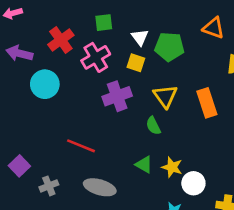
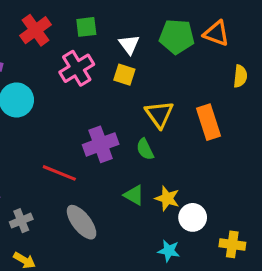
red cross: (61, 40) -> (36, 30), moved
green pentagon: (169, 47) -> (177, 37), moved
purple cross: (117, 96) -> (101, 144), moved
gray ellipse: (100, 187) -> (82, 222), turned 36

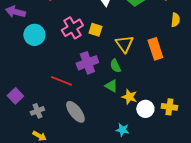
pink cross: (77, 68) -> (72, 28), moved
yellow square: (124, 75) -> (95, 30), moved
green triangle: (134, 195) -> (111, 86), moved
yellow cross: (232, 244) -> (169, 107), moved
cyan star: (169, 251) -> (122, 130), moved

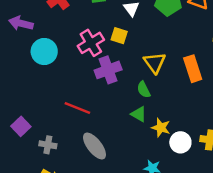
yellow square: (95, 30) -> (119, 36), moved
purple cross: (87, 63) -> (108, 70), moved
gray cross: (37, 111) -> (48, 145), turned 32

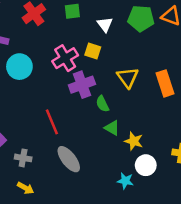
green semicircle: (144, 90) -> (102, 104), moved
red line: (77, 108) -> (52, 122), turned 45
white circle: (180, 142) -> (146, 165), moved

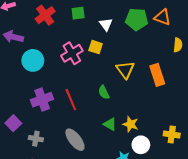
purple cross: (82, 85) -> (42, 100), moved
red line: (52, 122) -> (71, 100), moved
green triangle: (112, 128) -> (110, 124), moved

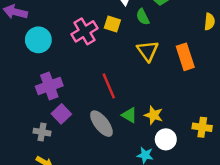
green semicircle: (104, 92) -> (143, 17), moved
red line: (71, 100) -> (109, 86), moved
purple square: (13, 123) -> (61, 114), moved
gray ellipse: (75, 140) -> (101, 124), moved

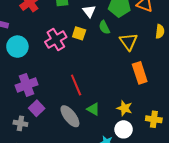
yellow triangle: (148, 51) -> (129, 42), moved
orange rectangle: (185, 57) -> (140, 73), moved
yellow star: (154, 115) -> (125, 108), moved

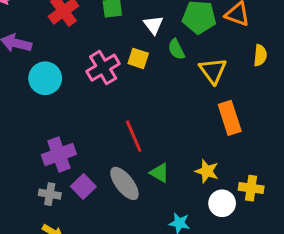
purple cross: (27, 85) -> (59, 154), moved
purple square: (37, 108) -> (83, 187), moved
white circle: (124, 129) -> (222, 203), moved

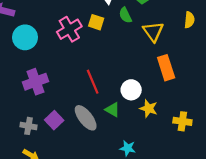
purple cross: (59, 154) -> (35, 82), moved
white circle: (222, 203) -> (131, 90), moved

